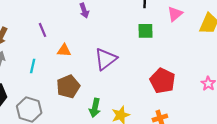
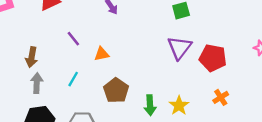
purple triangle: (106, 59) -> (179, 48), moved
cyan line: (33, 66) -> (73, 79), turned 32

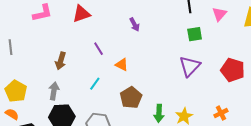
orange triangle: (102, 54) -> (122, 65), turned 32
red pentagon: (213, 58) -> (233, 70), moved
gray arrow: (37, 83) -> (54, 91), moved

